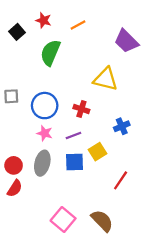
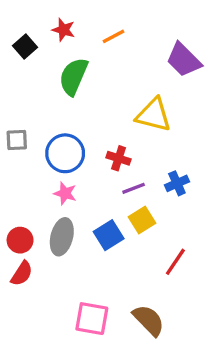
purple line: (73, 135) -> (134, 188), moved
blue square: (75, 162) -> (109, 235), turned -30
pink square: (63, 220) -> (92, 319), turned -30

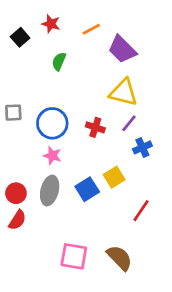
purple trapezoid: (184, 60) -> (122, 49), moved
green semicircle: (73, 77) -> (59, 61), size x0.6
purple line: (134, 188) -> (129, 123), moved, turned -30

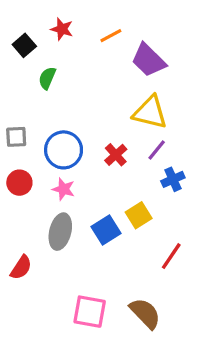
green semicircle: (59, 61) -> (47, 78), moved
red cross: (95, 127) -> (116, 155), turned 30
red circle: (16, 193) -> (19, 183), moved

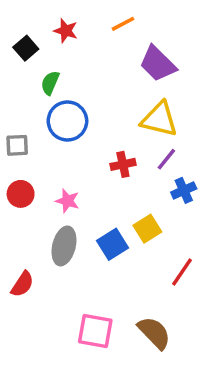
orange line: (111, 36) -> (123, 24), moved
blue circle: (64, 150) -> (67, 121), moved
red cross: (116, 155) -> (123, 164), turned 30

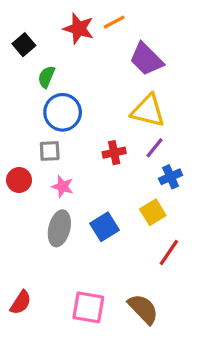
red star: (66, 31) -> (79, 29), moved, size x1.4
gray square: (17, 145) -> (50, 151), moved
yellow square: (147, 229) -> (153, 212), moved
red semicircle: (22, 284) -> (21, 303), moved

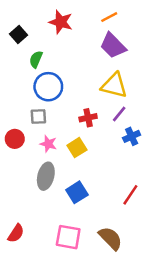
orange line: (114, 22) -> (109, 17), moved
yellow square: (153, 212) -> (77, 148), moved
blue square: (104, 227) -> (77, 192), moved

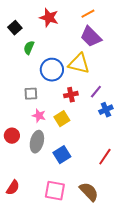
yellow triangle: (114, 85) -> (79, 64), moved
blue circle: (48, 87) -> (52, 70), moved
red circle: (15, 139) -> (12, 136), moved

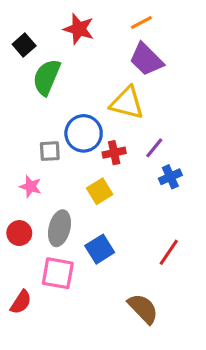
green semicircle: (29, 48) -> (47, 77), size x1.6
blue circle: (52, 70) -> (84, 133), moved
pink star: (39, 116) -> (31, 186), moved
red circle: (12, 136) -> (19, 233), moved
pink square: (55, 191) -> (58, 273), moved

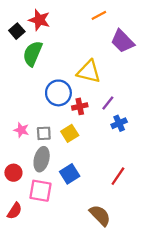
red star: (79, 29) -> (39, 20), moved
purple trapezoid: (146, 59) -> (122, 41), moved
gray square: (50, 151) -> (44, 133), moved
red circle: (19, 233) -> (13, 173), moved

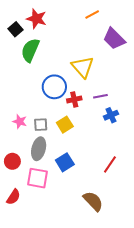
yellow triangle: (89, 72) -> (83, 67), turned 35
purple line: (108, 103) -> (100, 96), turned 40

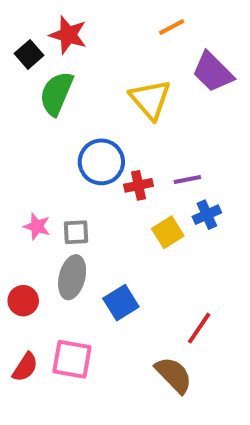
yellow triangle: (83, 67) -> (150, 99), moved
yellow square: (65, 125) -> (168, 232), moved
red line: (110, 164) -> (199, 328), moved
pink square: (38, 178) -> (72, 359), moved

